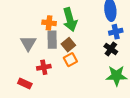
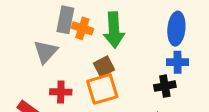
gray rectangle: (52, 40) -> (65, 20), moved
black cross: (111, 49) -> (165, 86), turned 32
orange square: (70, 60) -> (102, 89), size x1.5

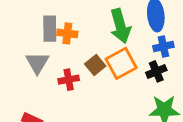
green arrow: (114, 30) -> (120, 26), moved
orange square: (102, 89) -> (121, 63), moved
red cross: (61, 92) -> (69, 80), moved

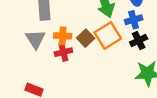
orange cross: (67, 33) -> (63, 36), moved
blue cross: (163, 46) -> (134, 20), moved

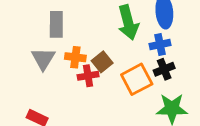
orange square: (108, 35) -> (137, 79), moved
red cross: (63, 52) -> (88, 76), moved

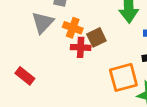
orange square: (137, 79) -> (123, 77), moved

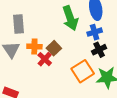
red cross: (81, 47) -> (45, 59), turned -32

